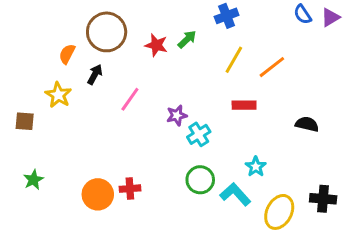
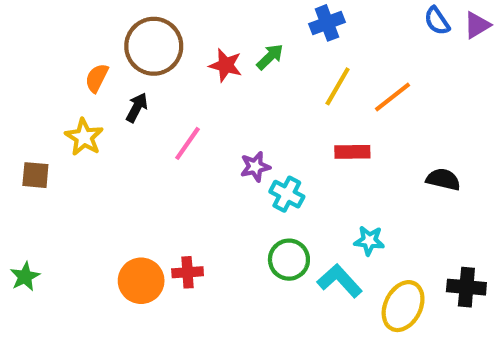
cyan cross: (199, 134) -> (287, 194), turned -30
cyan star: (256, 167) -> (369, 241), turned -30
green star: (33, 180) -> (25, 277), moved

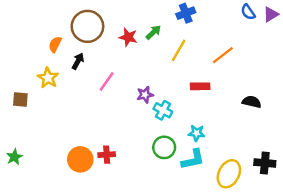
yellow line: (338, 86) -> (179, 50), moved
cyan star: (369, 241) -> (197, 133), moved
cyan L-shape: (340, 281) -> (193, 159), turned 120

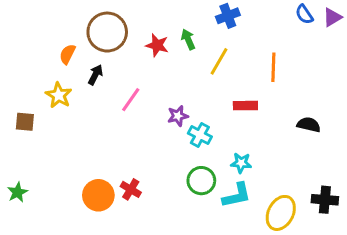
green arrow: (153, 32) -> (188, 39), turned -70
orange line: (223, 55) -> (273, 67), turned -50
red cross: (107, 155) -> (131, 189), turned 35

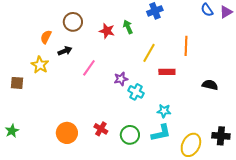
brown circle: (107, 32) -> (73, 22), size x0.7
yellow line: (219, 61) -> (149, 53), moved
black arrow: (95, 75) -> (65, 51), turned 40
green circle: (201, 181) -> (130, 135), moved
red cross: (131, 189) -> (101, 129), moved

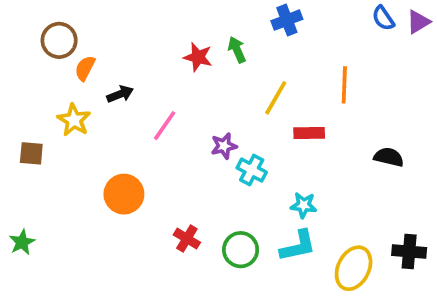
brown circle: (73, 22) -> (59, 40), moved
orange circle: (67, 133) -> (124, 194), moved

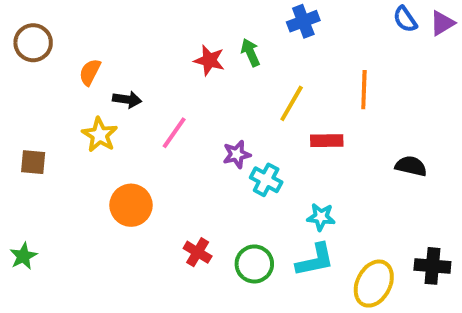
brown circle: (59, 40) -> (33, 43), moved
black arrow: (120, 94) -> (127, 100), turned 30
yellow star: (74, 120) -> (100, 135), moved

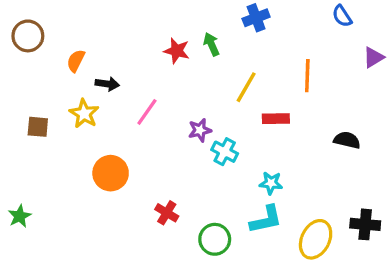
purple triangle: (442, 23) -> (373, 57), moved
brown square: (33, 162) -> (38, 127), moved
green circle: (254, 264) -> (215, 239), moved

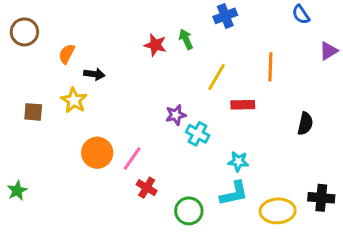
pink line: (147, 112) -> (132, 159), moved
black semicircle: (347, 140) -> (305, 124), turned 90
yellow ellipse: (316, 239) -> (278, 211), turned 60

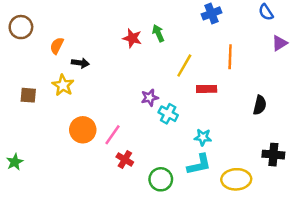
blue semicircle: (301, 14) -> (266, 12), moved
blue cross: (225, 16) -> (211, 13), moved
black cross: (321, 198) -> (273, 155), moved

